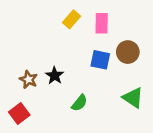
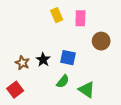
yellow rectangle: (72, 19) -> (57, 15), turned -64
blue square: (100, 60) -> (68, 58), moved
green triangle: (133, 98) -> (87, 90), moved

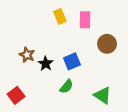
blue square: (68, 58) -> (72, 61), turned -35
brown star: (22, 63) -> (27, 55), moved
green triangle: (87, 90) -> (103, 95), moved

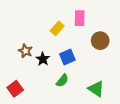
yellow rectangle: (60, 16) -> (57, 28), moved, turned 64

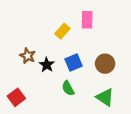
brown circle: (100, 41) -> (105, 64), moved
green semicircle: (62, 81) -> (68, 88), turned 112

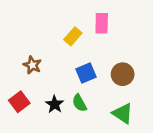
black star: (47, 65) -> (55, 104), moved
red square: (16, 97) -> (19, 102), moved

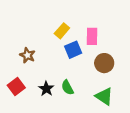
pink rectangle: (102, 23) -> (92, 36), moved
blue square: (86, 73) -> (73, 50), moved

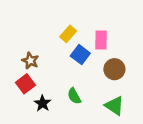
blue square: (73, 50) -> (80, 55), turned -30
red square: (16, 86) -> (25, 84), moved
black star: (46, 89) -> (43, 103), moved

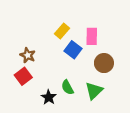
black star: (43, 103) -> (49, 97), moved
green triangle: (114, 106) -> (94, 91), moved, turned 42

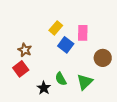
brown circle: (104, 63) -> (103, 58), moved

